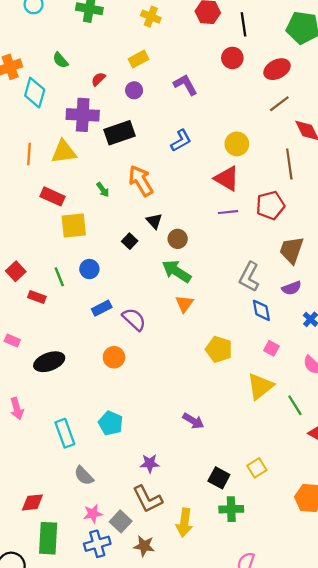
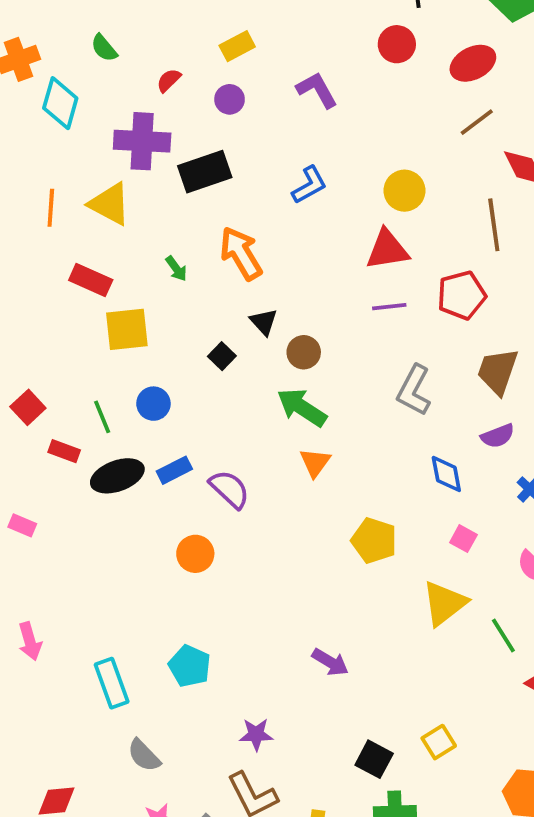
yellow triangle: (64, 152) -> (110, 204), turned 36
red triangle: (227, 179) -> (387, 250), turned -40
gray L-shape: (249, 277) -> (414, 390), moved
black ellipse: (49, 362) -> (117, 476), moved

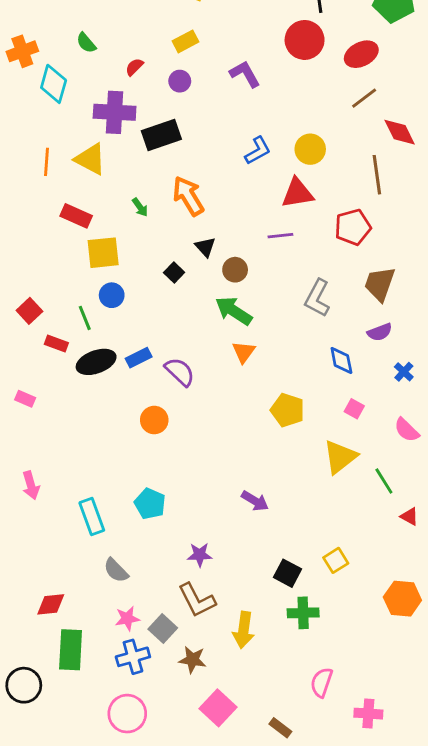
red circle: (397, 44) -> (305, 40), size x1.4
blue L-shape: (309, 185) -> (258, 151), moved
purple line: (389, 307) -> (280, 236), moved
blue circle: (153, 404) -> (112, 295), moved

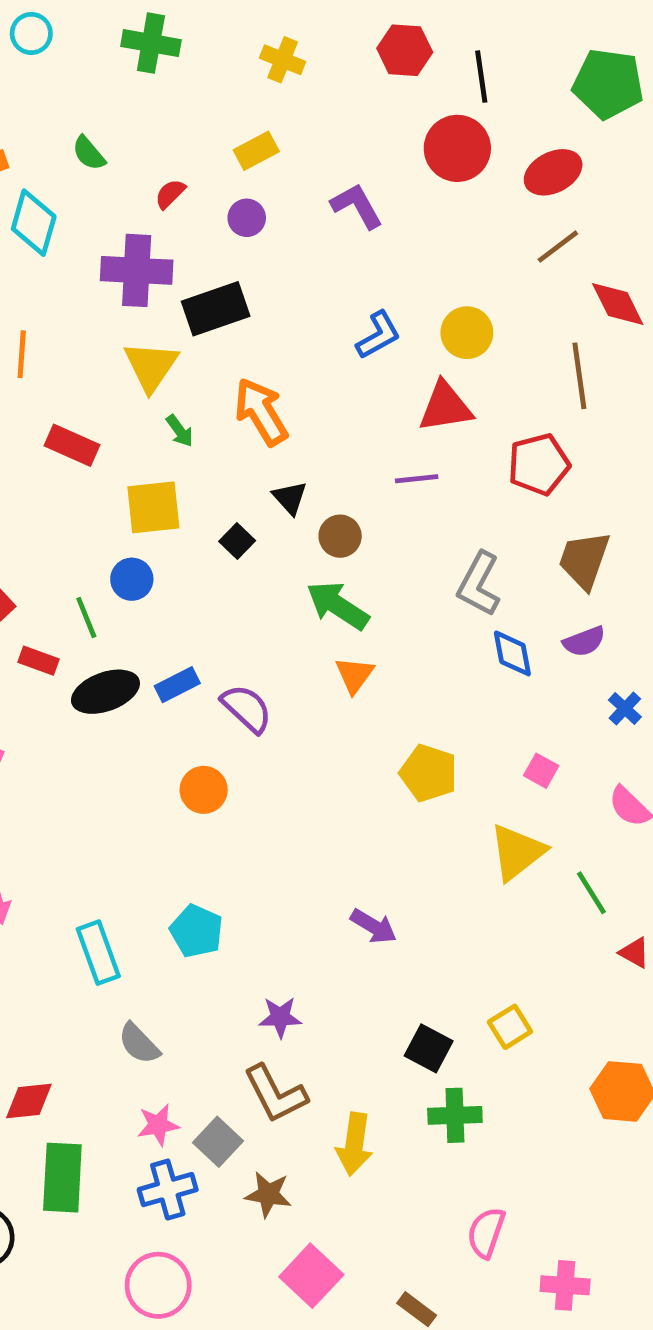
yellow triangle: (90, 159) -> (151, 366), moved, turned 36
yellow square: (103, 253) -> (153, 507), moved
blue diamond: (341, 360) -> (512, 653), moved

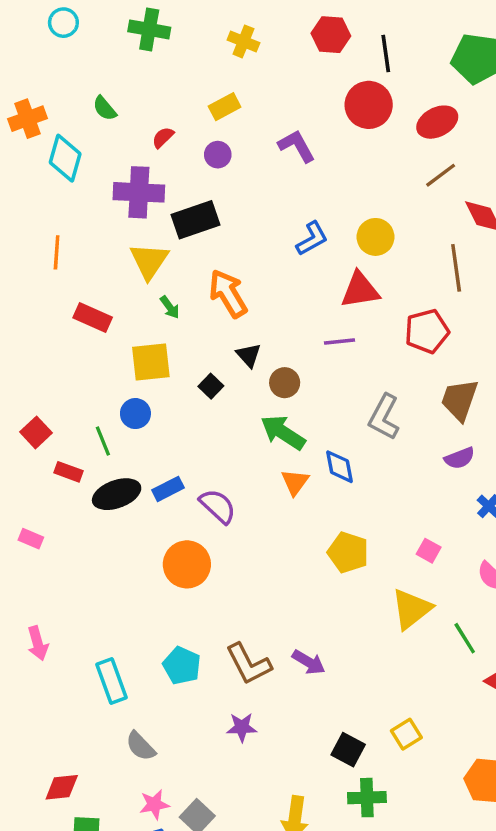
blue diamond: (512, 653) -> (339, 467), moved
orange circle: (204, 790) -> (187, 564), size x1.4
brown L-shape: (275, 1094) -> (249, 664), moved

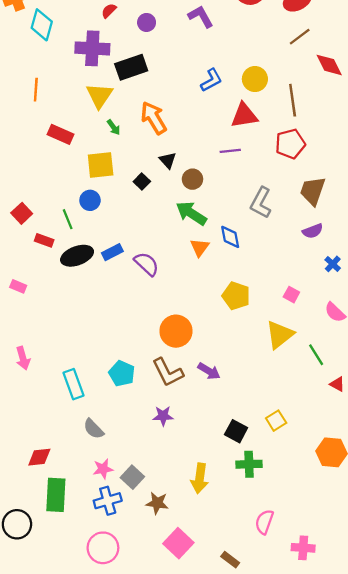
brown line: (456, 268) -> (293, 100), moved
orange circle: (187, 564) -> (176, 331), moved

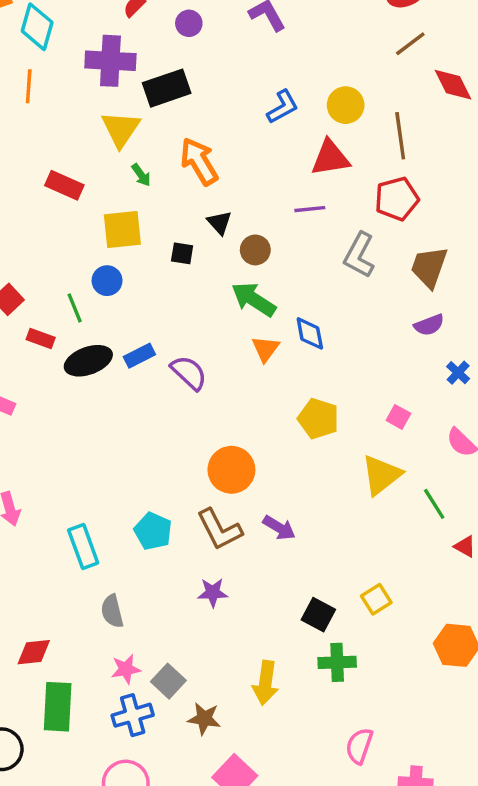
orange line: (36, 90) -> (29, 86), moved
black square: (142, 181) -> (182, 253), turned -35
gray L-shape: (261, 203) -> (359, 255), moved
gray semicircle: (94, 429) -> (112, 611), turned 30

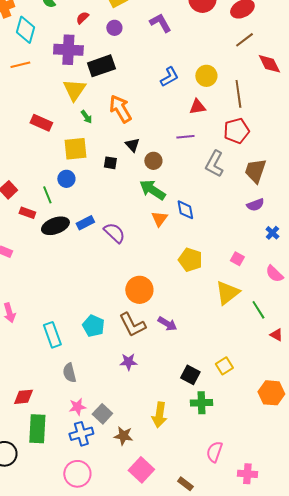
orange line: (29, 86) -> (20, 65), turned 72
red triangle: (330, 158) -> (197, 107), size x0.7

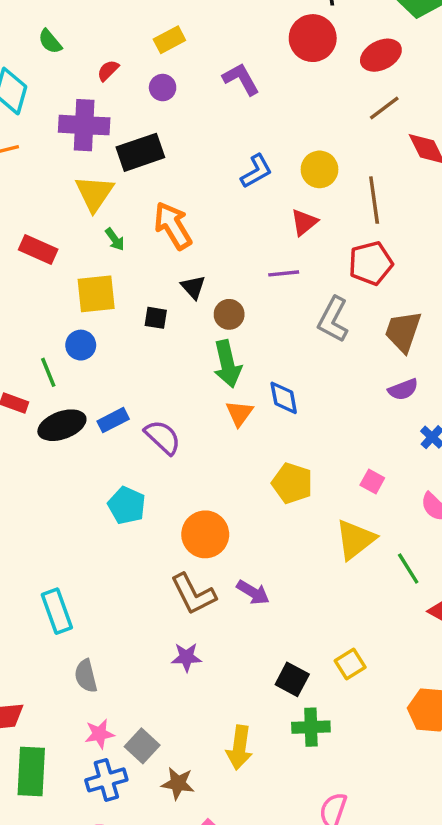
red triangle: (197, 107) -> (304, 222), turned -30
green arrow: (152, 190) -> (227, 364), turned -136
cyan pentagon: (93, 326) -> (127, 505), moved

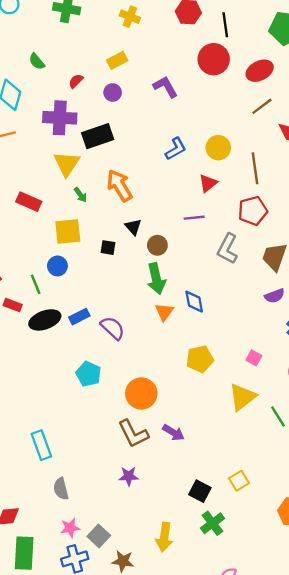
yellow pentagon: (292, 483) -> (200, 359), turned -30
green cross: (311, 727) -> (213, 523), turned -35

